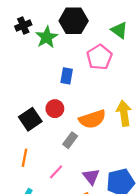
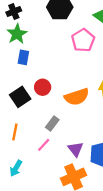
green star: (47, 37) -> (17, 34), moved
blue rectangle: (67, 76) -> (23, 57), moved
gray rectangle: (70, 140) -> (52, 124), moved

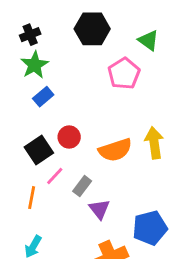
blue rectangle: (23, 57) -> (43, 97), turned 40
pink line: (44, 145) -> (55, 176), moved
purple triangle: (76, 149) -> (99, 209), moved

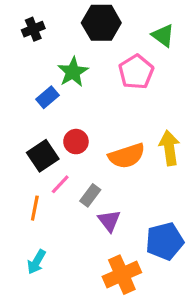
green star: (35, 65) -> (73, 72), moved

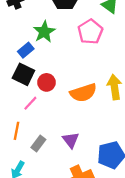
black square: (43, 156) -> (23, 74), moved, turned -30
pink line: (60, 184) -> (30, 103), moved
gray rectangle: (90, 195) -> (38, 143), moved

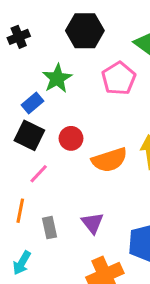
red circle: (47, 82) -> (71, 138), moved
gray rectangle: (38, 143) -> (49, 228), turned -49

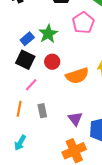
green star: (57, 78) -> (48, 34), moved
purple triangle: (93, 223) -> (75, 119), moved
gray rectangle: (49, 228) -> (42, 111), moved

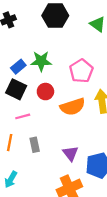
pink pentagon: (83, 23) -> (81, 71), moved
green star: (48, 34) -> (41, 61), turned 30
pink line: (31, 85) -> (23, 116), turned 32

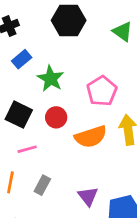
green star: (41, 61) -> (51, 79), turned 30
blue rectangle: (18, 67) -> (22, 59), moved
gray rectangle: (35, 145) -> (42, 185), turned 40

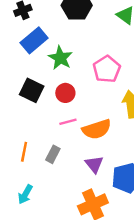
blue rectangle: (22, 59) -> (34, 40), size x1.5
orange semicircle: (91, 137) -> (97, 129), moved
pink line: (27, 149) -> (68, 122), moved

